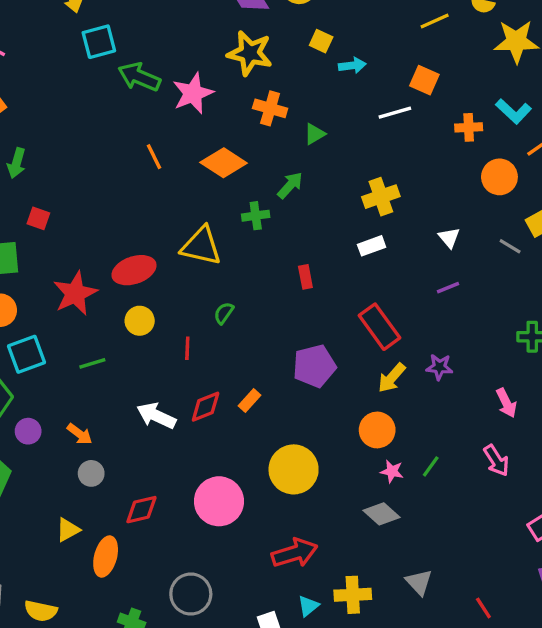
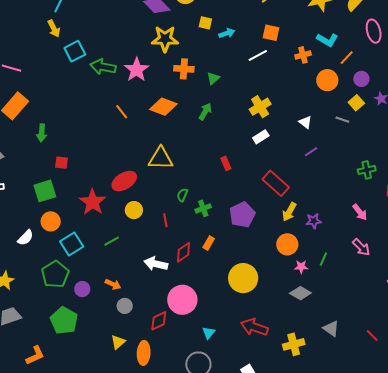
green cross: (256, 216) -> (203, 208), moved
purple star: (439, 367) -> (314, 221), moved
pink circle: (219, 501) -> (182, 300), moved
red arrow: (295, 553) -> (254, 327), turned -132
cyan triangle: (308, 606) -> (209, 333), moved

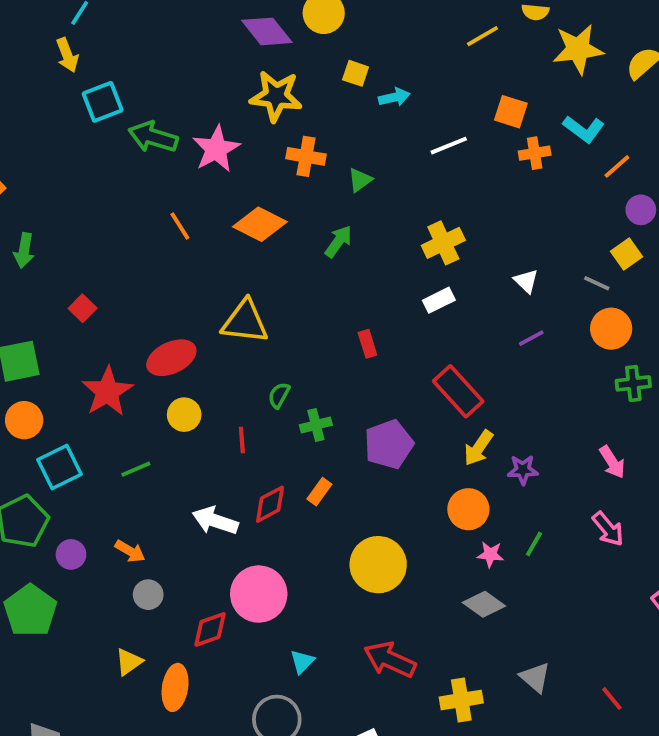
orange square: (271, 33) -> (511, 112), moved
orange circle: (327, 80) -> (611, 329), moved
red square: (61, 163) -> (83, 308), moved, turned 32

